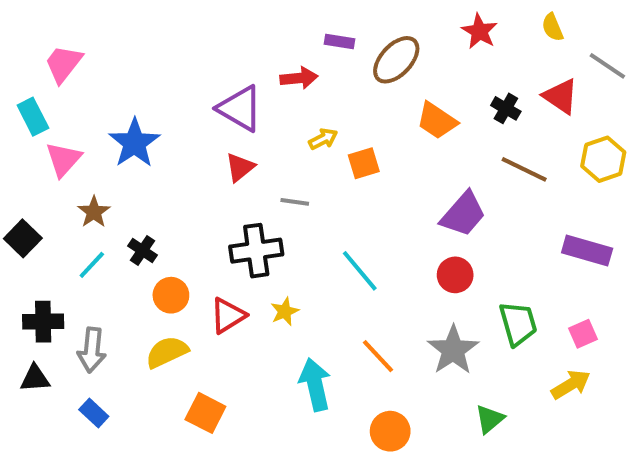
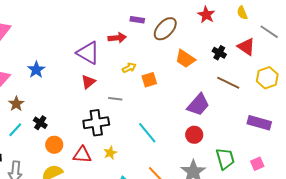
blue star: (134, 143) -> (36, 70), size x0.7
red triangle: (228, 316) -> (82, 155), turned 36

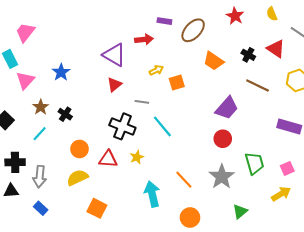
black cross: (40, 123) -> (65, 114), moved
black cross: (96, 123) -> (122, 126), turned 30
cyan line: (147, 133) -> (162, 126), moved

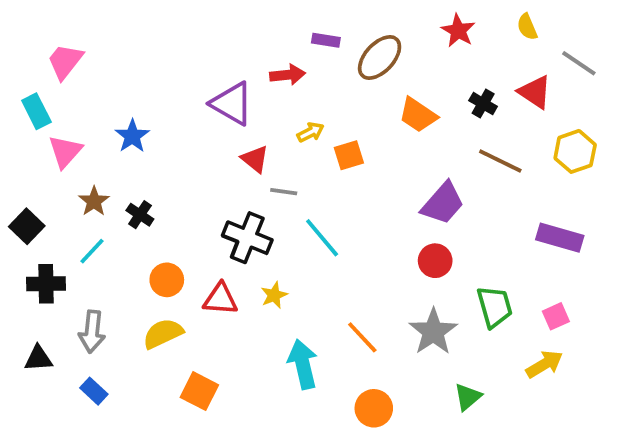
red triangle: (114, 85) -> (255, 159), moved, turned -42
black cross: (15, 162) -> (46, 284), moved

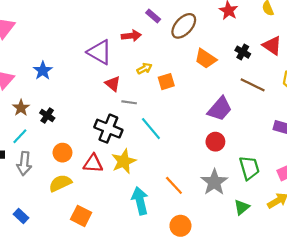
purple rectangle: (326, 40) -> (153, 16), turned 32
yellow star: (274, 295) -> (124, 161), size x1.6
gray arrow: (92, 332) -> (24, 164), moved
green triangle: (468, 397) -> (242, 207), moved

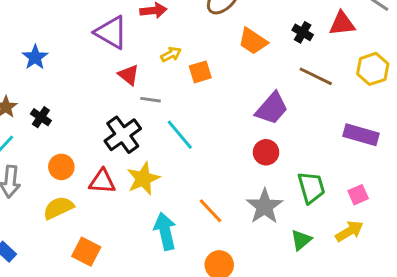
red triangle: (272, 46) -> (342, 24), turned -40
black cross: (108, 129) -> (123, 135), turned 32

